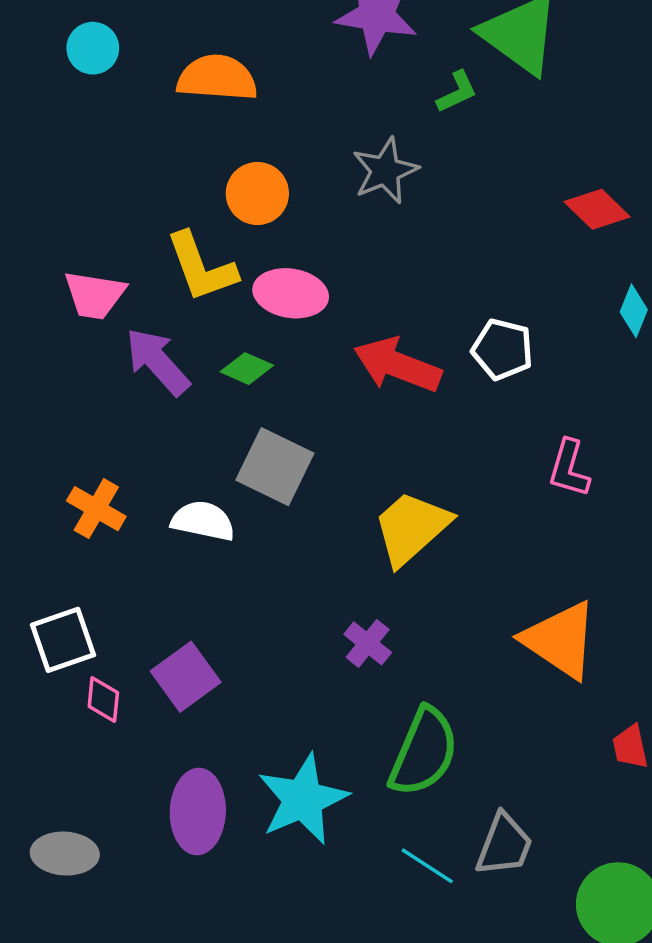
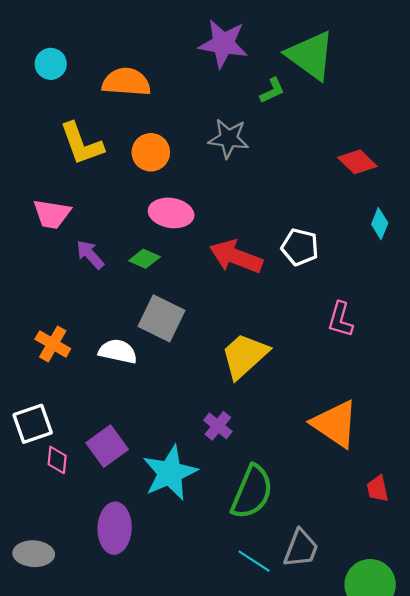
gray star: (385, 171) -> (229, 138), turned 30
yellow L-shape: (201, 267) -> (82, 144), moved
purple arrow: (158, 362) -> (90, 254), size x0.7
cyan star: (303, 799) -> (170, 473), moved

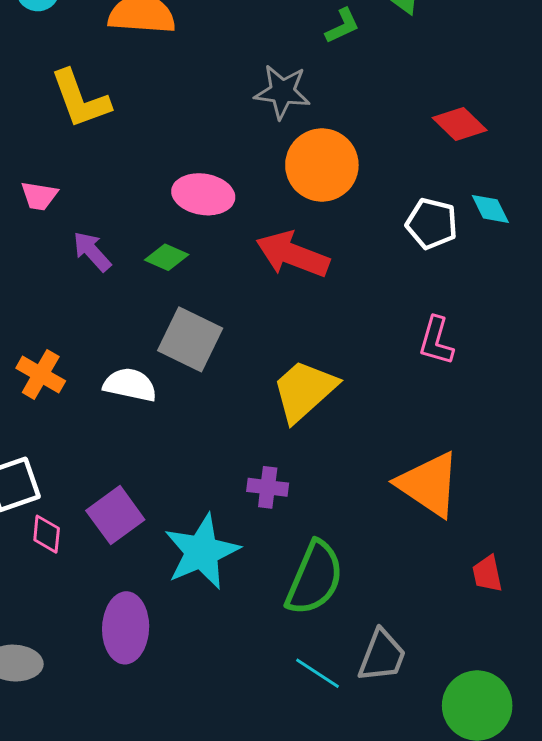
orange circle: (151, 152) -> (322, 165), moved, size x1.4
pink trapezoid: (52, 214) -> (39, 196), size x0.7
cyan diamond: (380, 224) -> (490, 209), turned -48
white pentagon: (300, 247) -> (432, 224), moved
purple cross: (218, 426) -> (268, 487), turned -32

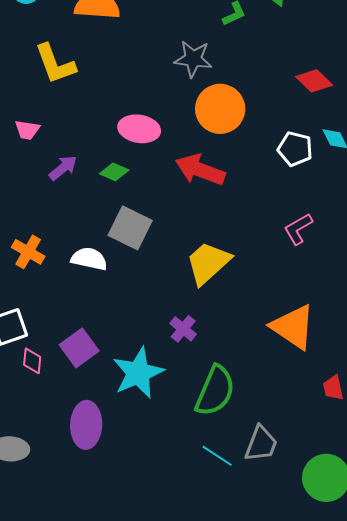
purple arrow: (92, 251) -> (63, 168), turned 92
pink L-shape: (436, 341) -> (298, 229), turned 44
purple cross: (268, 487) -> (183, 329), turned 32

